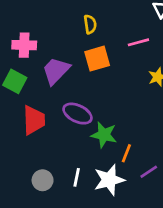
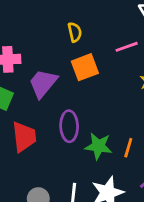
purple ellipse: (77, 114) -> (69, 126), turned 68
orange line: (126, 153) -> (128, 148), moved

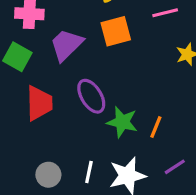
purple ellipse: (69, 126) -> (91, 96), turned -36

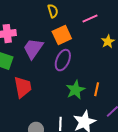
purple ellipse: (91, 96) -> (63, 60), moved, turned 65
green star: (122, 122) -> (75, 90), turned -30

